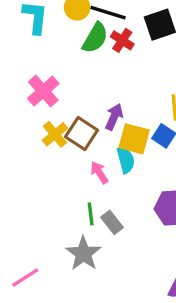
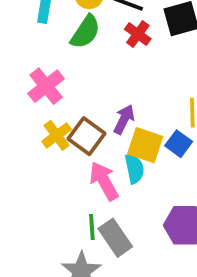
green semicircle: (95, 38) -> (85, 32), moved
pink arrow: (99, 173) -> (104, 181), size x1.5
gray rectangle: (112, 222) -> (115, 238), size x1.4

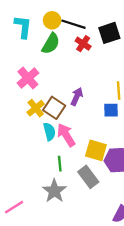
blue square: (179, 144) -> (111, 110), turned -35
yellow square: (145, 145) -> (96, 150), moved
cyan semicircle: (134, 169) -> (49, 132), moved
gray rectangle: (115, 238) -> (88, 177), moved

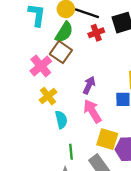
red cross: (83, 44) -> (96, 33), turned 35
brown square: (54, 108) -> (61, 52), moved
pink arrow: (66, 135) -> (92, 111), moved

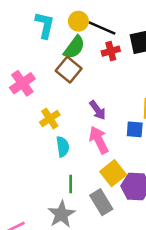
pink cross: (41, 66) -> (22, 83), moved
purple arrow: (89, 85) -> (98, 110), turned 114
yellow square: (107, 139) -> (113, 173), turned 30

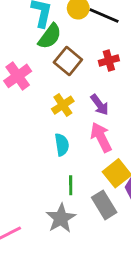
green semicircle: (74, 47) -> (50, 36), moved
red cross: (111, 51) -> (109, 61), moved
yellow cross: (50, 119) -> (63, 105), moved

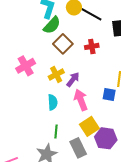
pink cross: (18, 76) -> (26, 66), moved
purple arrow: (100, 105) -> (73, 79), moved, turned -112

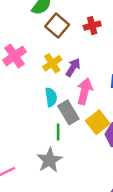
pink arrow: (81, 100) -> (85, 91), turned 40
gray rectangle: (78, 148) -> (68, 112), moved

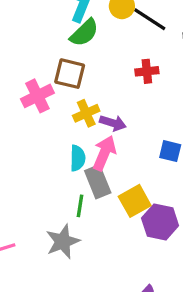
brown square: (57, 26) -> (70, 74), moved, turned -35
purple arrow: (73, 67) -> (113, 123), turned 66
pink arrow: (85, 91) -> (104, 153), moved

